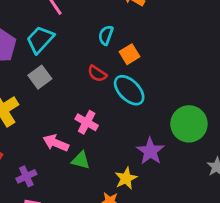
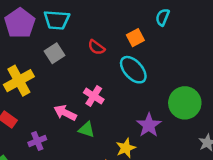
cyan semicircle: (106, 35) -> (163, 17), moved
cyan trapezoid: (40, 40) -> (57, 20), turned -132
red semicircle: (97, 74) -> (96, 47), moved

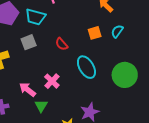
orange square: (135, 38) -> (95, 33), moved
green circle: (185, 103) -> (125, 75), moved
green triangle: (86, 130) -> (41, 106), turned 32

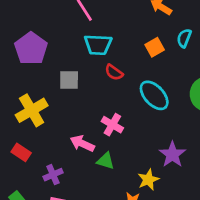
cyan trapezoid: (35, 17) -> (98, 45), moved
gray square: (29, 42) -> (69, 80), turned 35
green triangle: (41, 106) -> (106, 161), turned -32

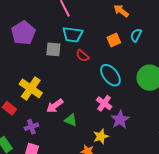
gray square: (69, 80) -> (53, 49), moved
yellow cross: (32, 110) -> (31, 88), moved, turned -30
pink cross: (112, 125) -> (104, 103), moved
pink arrow: (82, 143) -> (55, 106), turned -66

